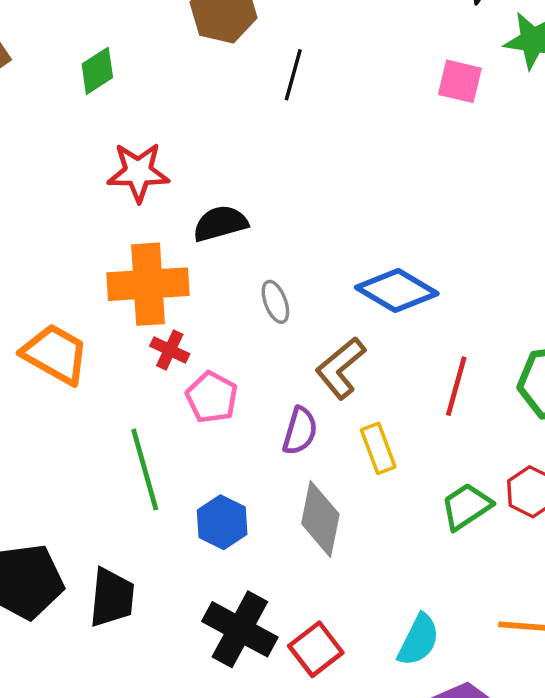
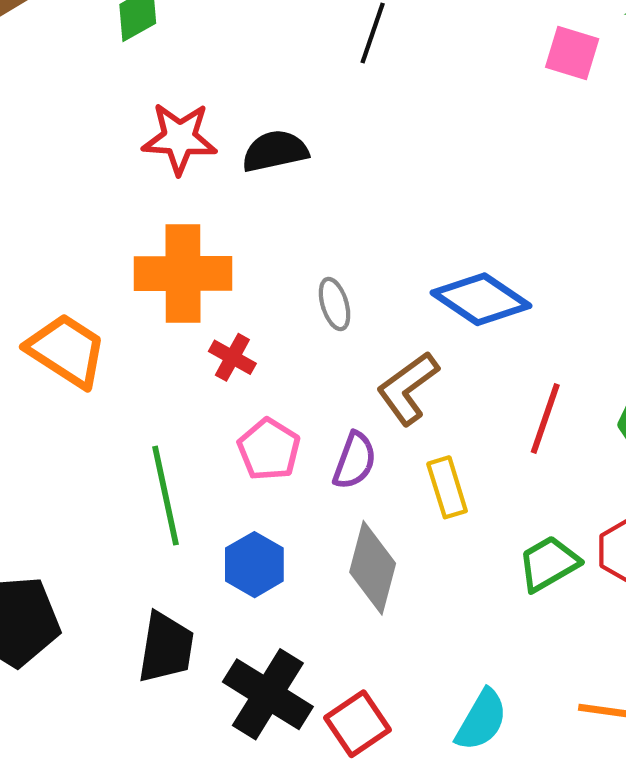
black semicircle: (220, 223) -> (275, 151), moved
red cross: (170, 350) -> (232, 357), moved
pink pentagon: (212, 397) -> (269, 449), moved
black trapezoid: (112, 598) -> (166, 648), moved

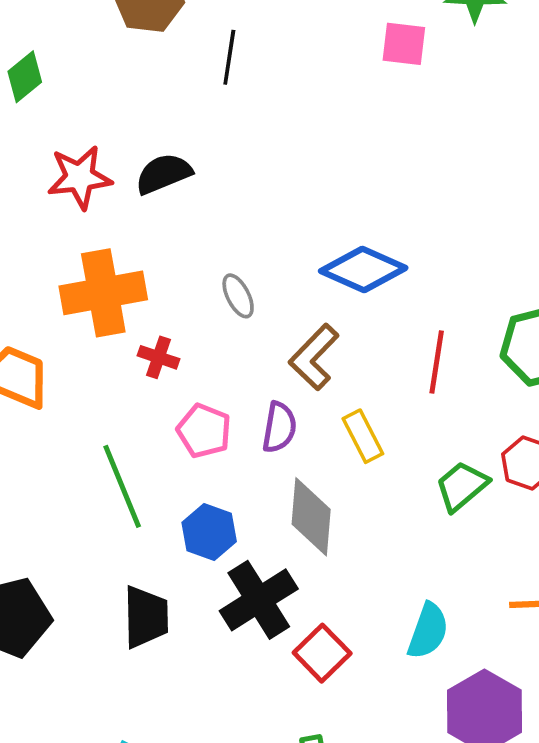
black cross: (268, 694) -> (259, 600), moved, turned 36

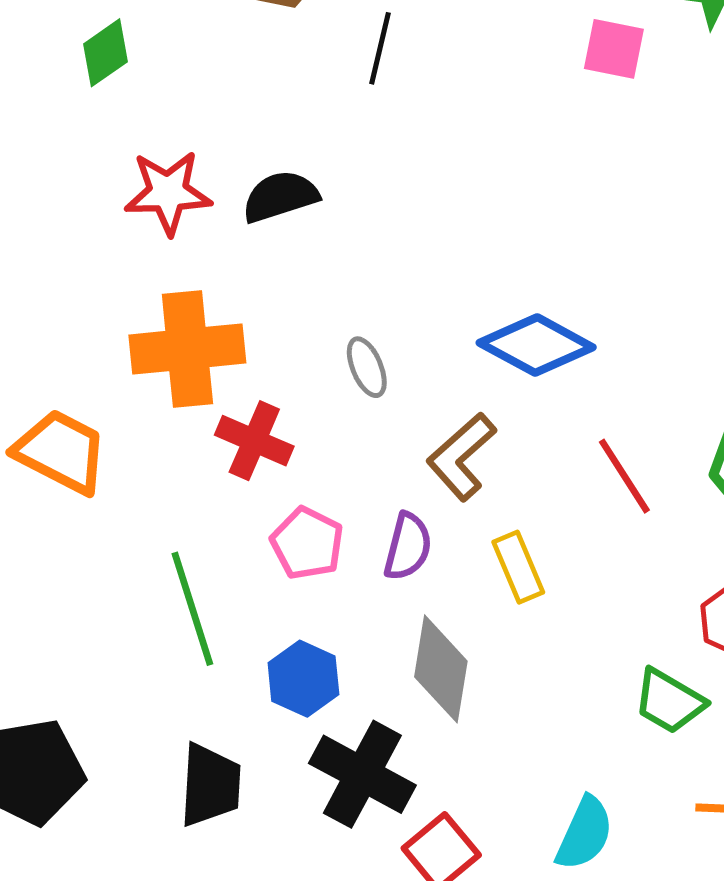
red cross: (158, 357) -> (254, 441), size x1.4
red line: (437, 362) -> (624, 476), turned -46
green trapezoid: (462, 486) -> (669, 701), moved, turned -114
black cross: (259, 600) -> (362, 774), turned -34

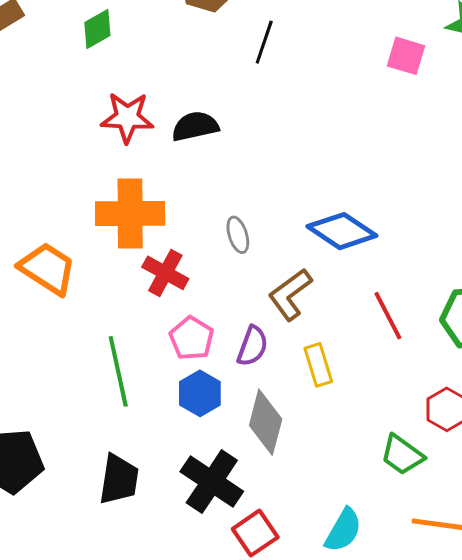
blue hexagon: (303, 679) -> (200, 393), moved

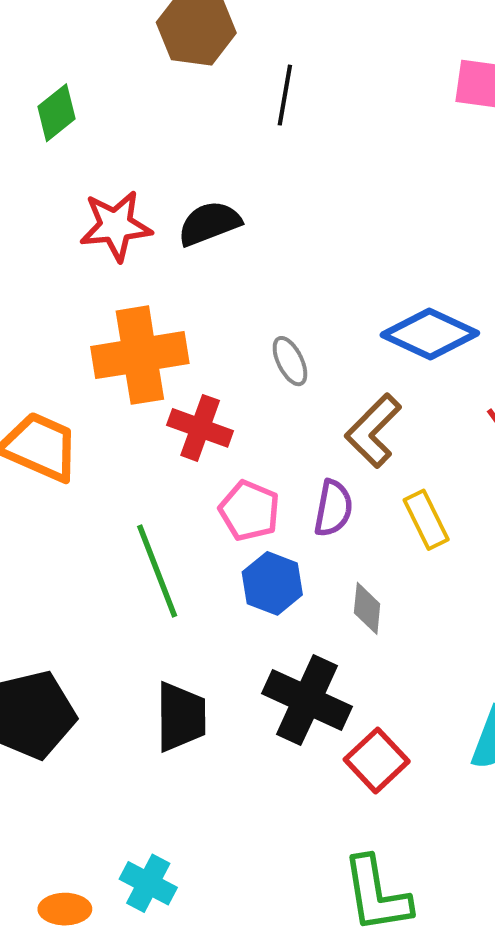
gray diamond: (266, 422) -> (367, 608), size x0.6

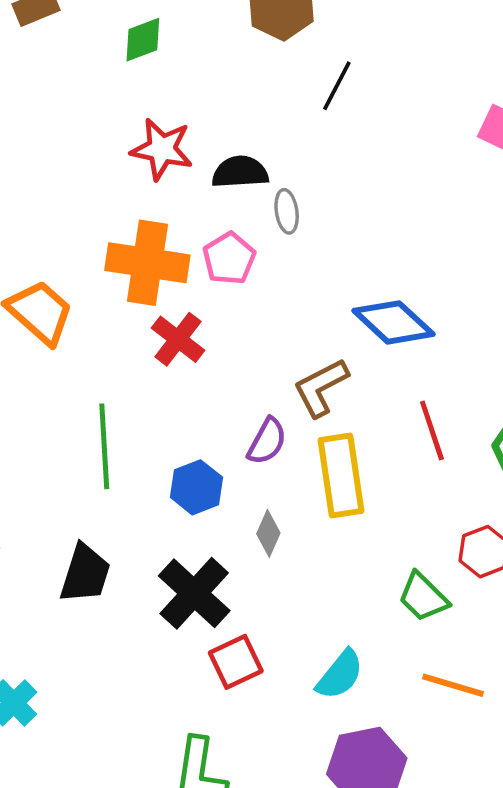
gray ellipse: (290, 361) -> (287, 211), moved
pink pentagon: (249, 511) -> (229, 258), moved
yellow rectangle: (426, 520) -> (341, 475), size x1.6

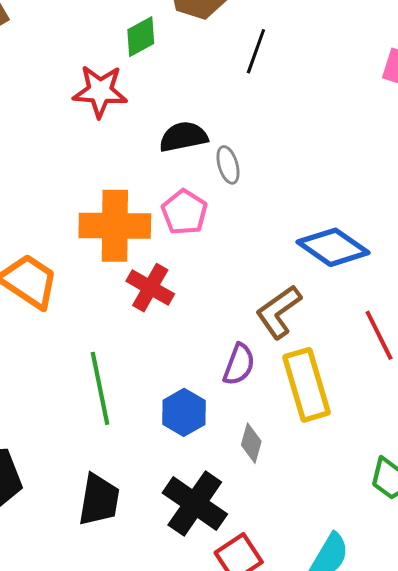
green diamond: (143, 40) -> (141, 37), moved
red star: (162, 149) -> (100, 91), moved

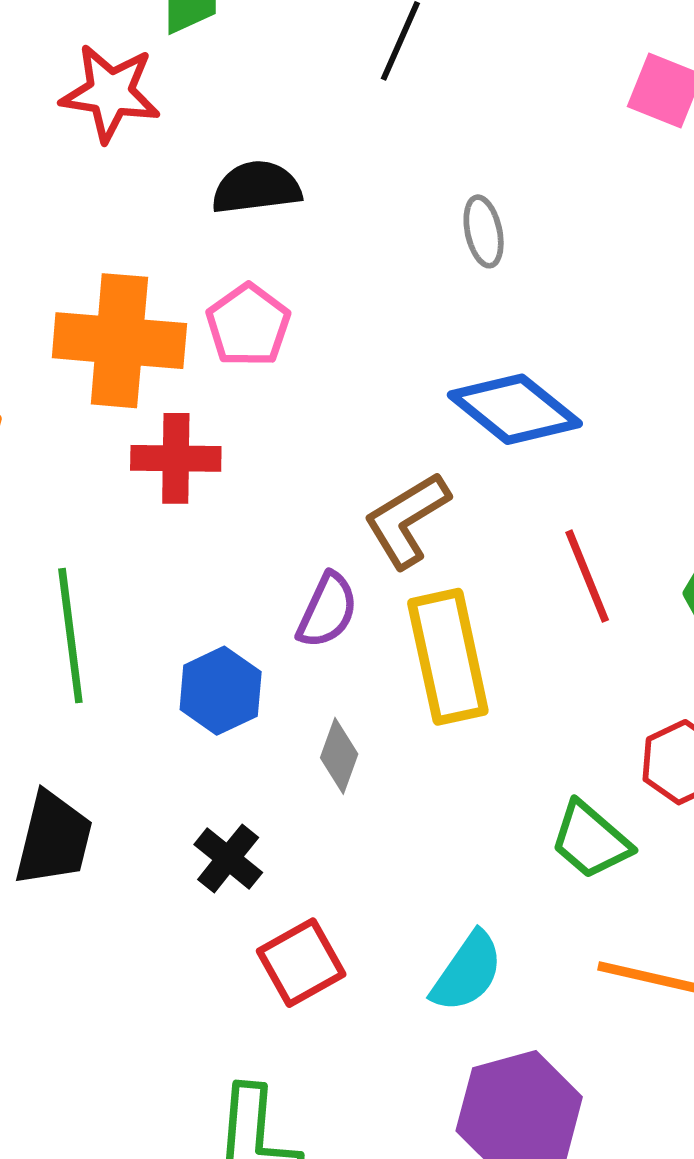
gray ellipse: (228, 165) -> (484, 231), moved
red cross: (150, 288) -> (176, 458), turned -33
black cross: (195, 503) -> (228, 858), size x0.6

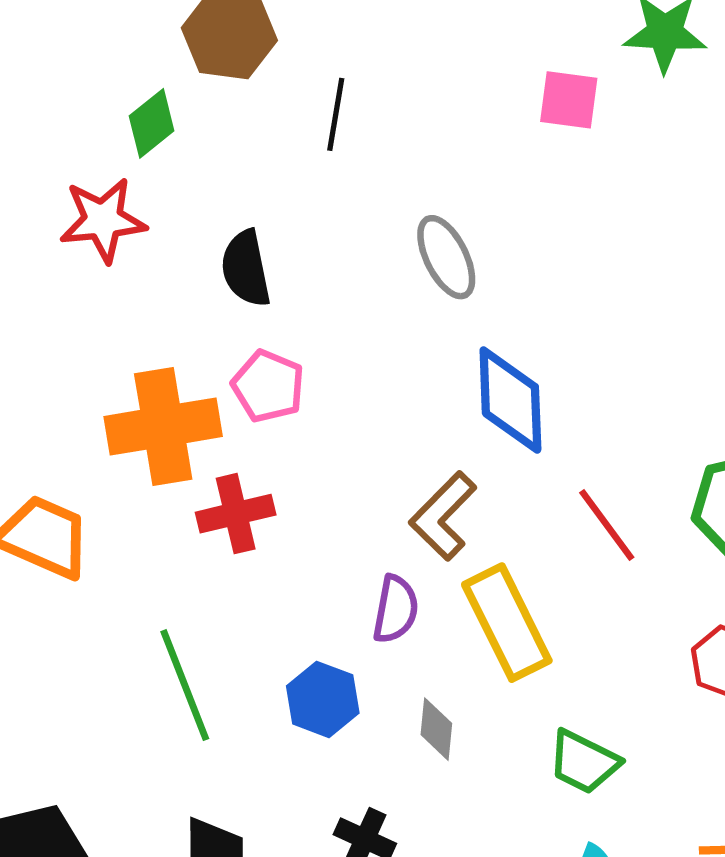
black semicircle: (256, 188) -> (246, 269), turned -80
gray ellipse: (484, 231) -> (446, 257), size x1.4
blue diamond: (515, 409) -> (510, 400), turned 63
green trapezoid: (591, 840) -> (584, 762), moved

